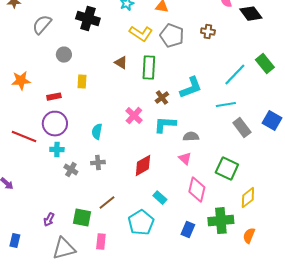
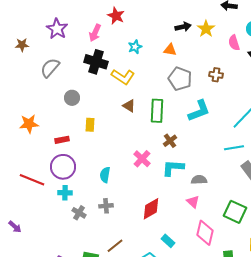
yellow L-shape: (141, 34) -> (123, 77), moved
cyan L-shape: (191, 88) -> (199, 111), moved

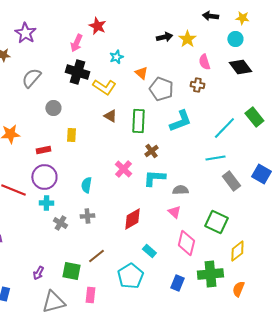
purple star: (57, 29) -> (25, 33), moved
pink semicircle: (234, 43) -> (204, 62), moved
orange triangle: (170, 50) -> (141, 73), moved, turned 32

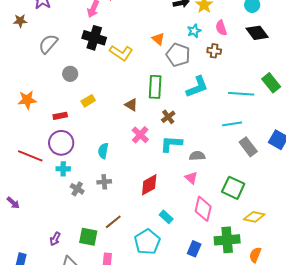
cyan star: (116, 57) -> (194, 31), moved
brown triangle: (110, 116) -> (131, 105), moved
cyan line: (224, 128) -> (241, 94), turned 50
yellow rectangle: (71, 135) -> (88, 101), turned 56
yellow diamond: (237, 251) -> (254, 217), turned 50

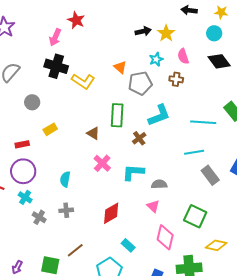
gray pentagon: (178, 55) -> (140, 83), turned -30
brown cross: (168, 117) -> (139, 138), moved
cyan cross: (63, 169) -> (25, 197), turned 32

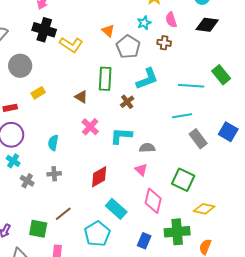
black diamond: (219, 61) -> (207, 25), turned -45
gray pentagon: (140, 83) -> (128, 47), turned -30
gray circle: (32, 102) -> (20, 66), size x1.5
cyan rectangle: (128, 245) -> (116, 209), size x1.5

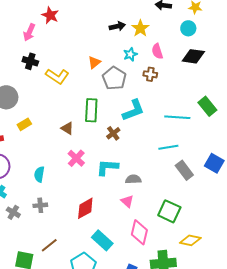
black cross: (44, 30) -> (30, 61), size x0.7
orange triangle: (108, 31) -> (94, 62), turned 40

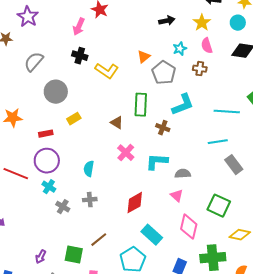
yellow star: (140, 28) -> (202, 23), moved
brown cross: (113, 133) -> (163, 128), turned -32

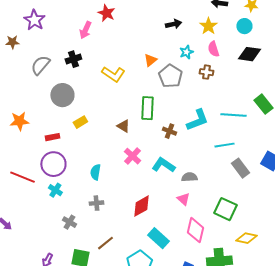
black cross: (80, 56) -> (73, 59), moved, turned -35
cyan L-shape: (183, 105) -> (197, 120), moved
cyan L-shape: (157, 162) -> (163, 165), turned 30
gray cross: (63, 207) -> (69, 222), moved

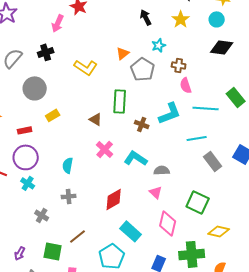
black arrow: (173, 24) -> (146, 17), turned -105
pink semicircle: (213, 49) -> (186, 85), moved

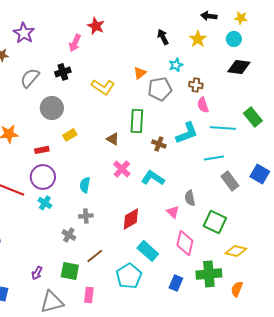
gray pentagon: (143, 69) -> (160, 89), turned 30
gray semicircle: (162, 170) -> (190, 198), moved, turned -98
gray cross: (42, 215) -> (69, 235), moved

